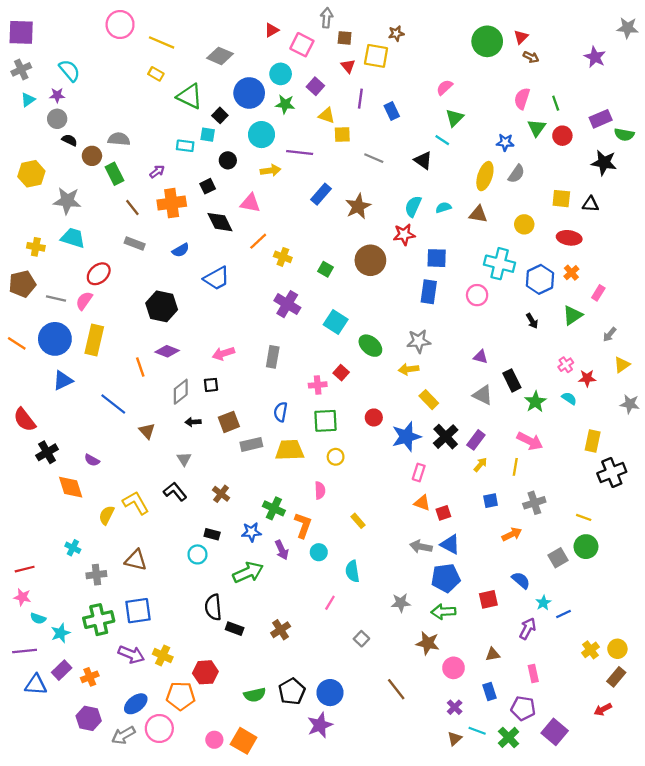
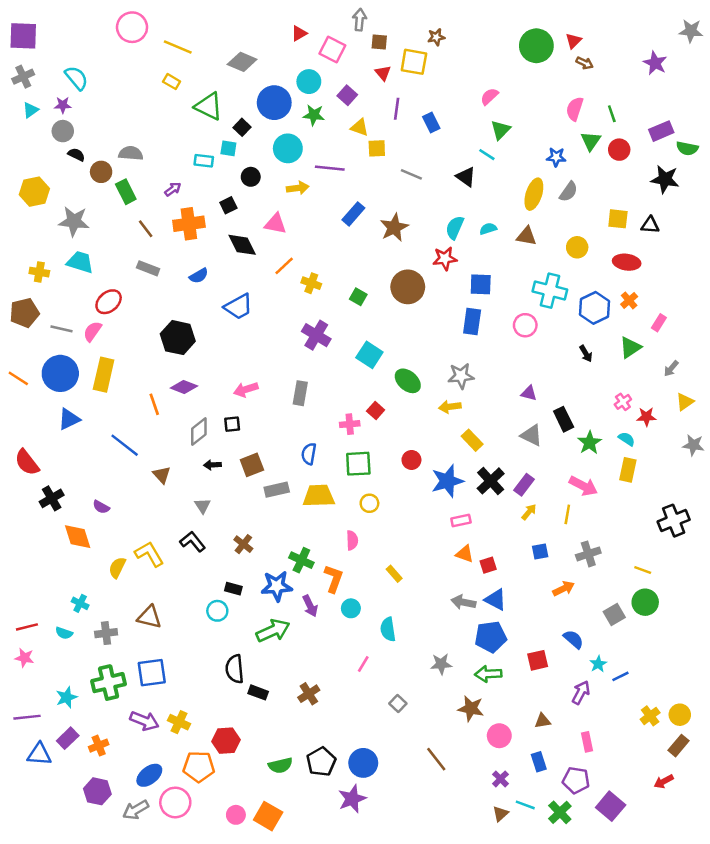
yellow rectangle: (593, 441) -> (628, 470), moved
pink rectangle: (419, 472) -> (461, 521), turned 60
blue star: (251, 532) -> (277, 586), size x1.4
cyan semicircle: (38, 618) -> (64, 633), moved

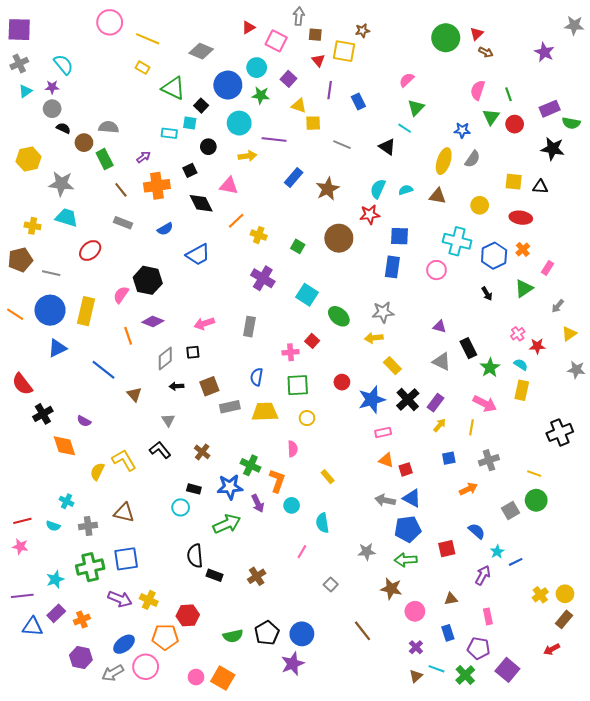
pink semicircle: (92, 331) -> (121, 295), moved

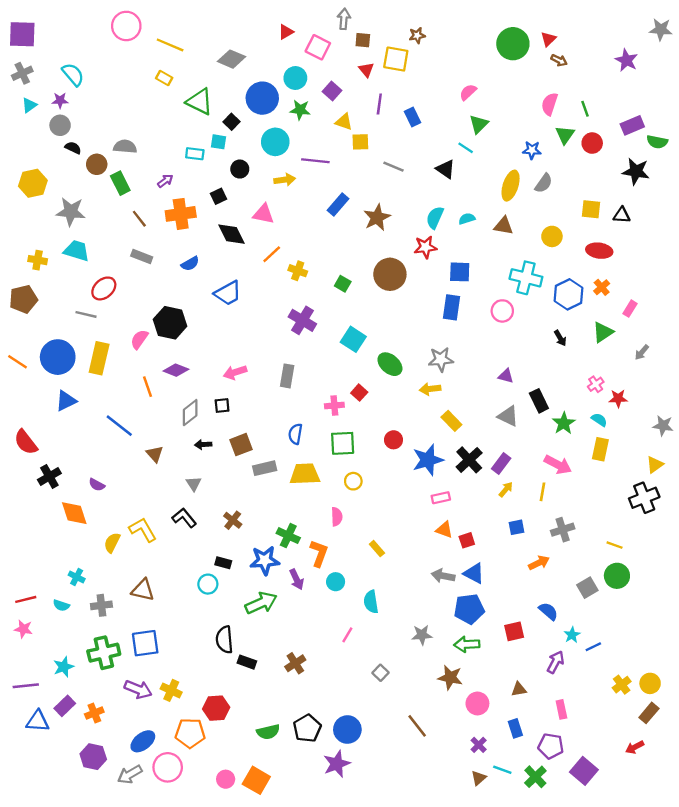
gray line: (51, 273) -> (86, 314), moved
yellow triangle: (569, 334) -> (655, 465), moved

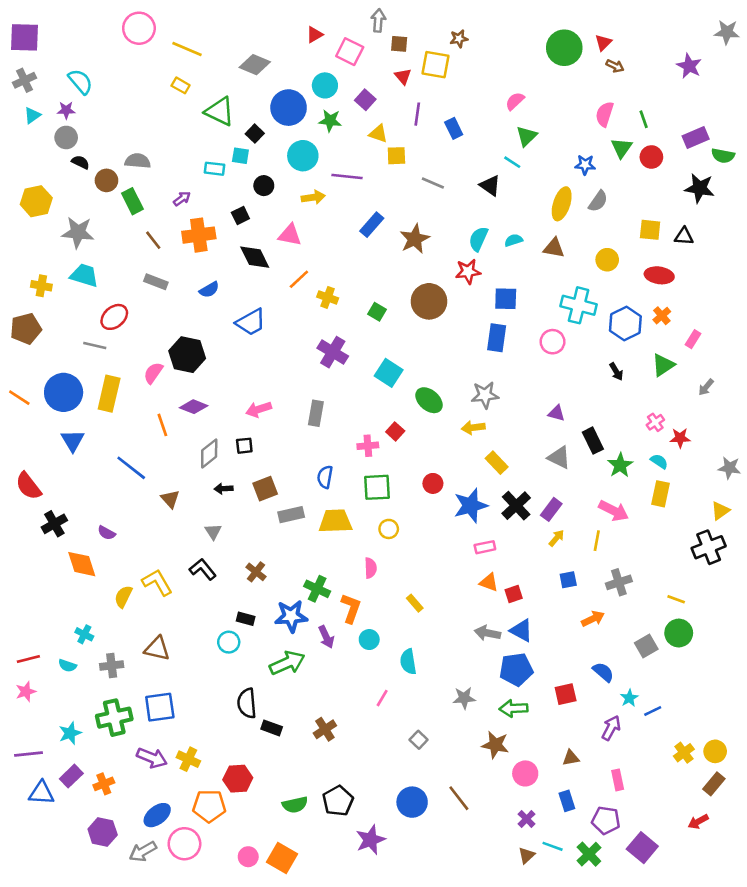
blue triangle: (66, 401) -> (73, 441), turned -35
pink star: (23, 629) -> (26, 692), turned -30
blue circle: (347, 729) -> (412, 802), moved

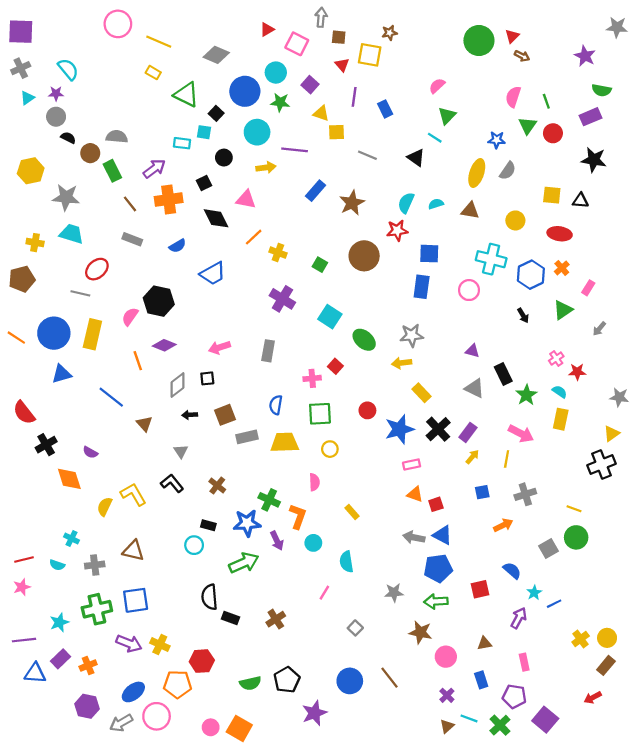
green semicircle: (723, 156) -> (602, 90), moved
purple arrow: (182, 199) -> (154, 169), size x1.5
blue triangle: (73, 441) -> (62, 374), turned 45

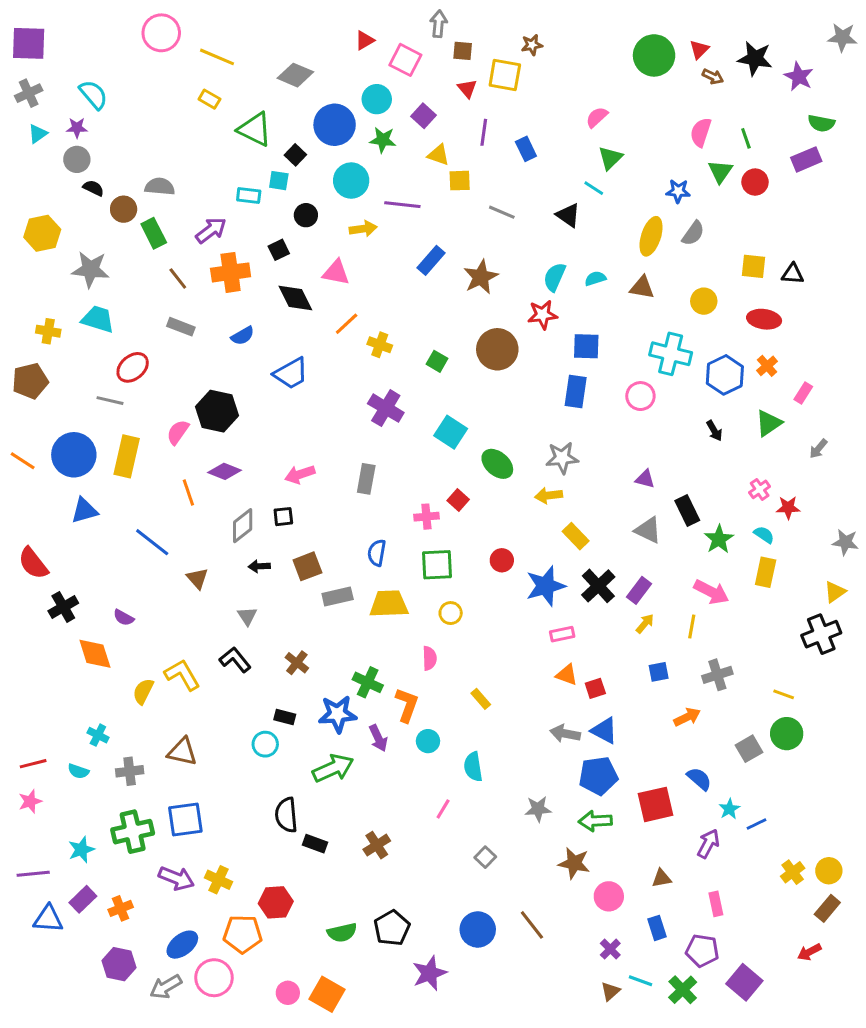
black star: (594, 160) -> (755, 58), moved
red square: (480, 589) -> (656, 804), size x1.4

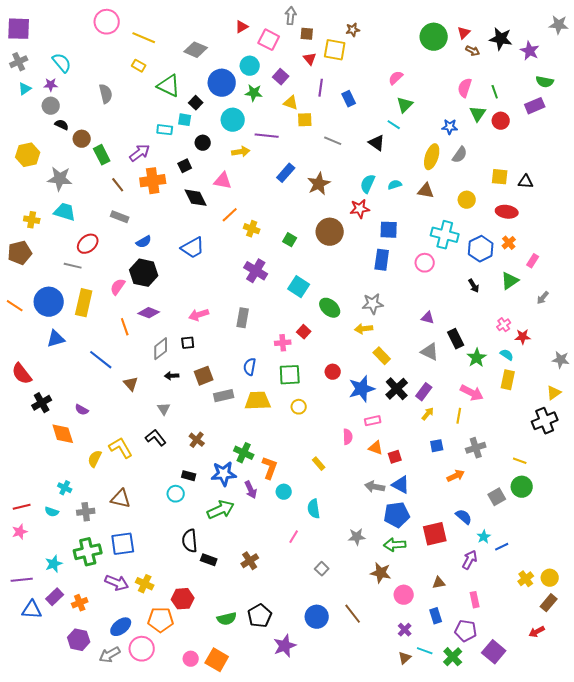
gray semicircle: (160, 187) -> (106, 94), moved, turned 72
blue semicircle: (243, 336) -> (144, 242), moved
pink semicircle: (429, 658) -> (348, 437), moved

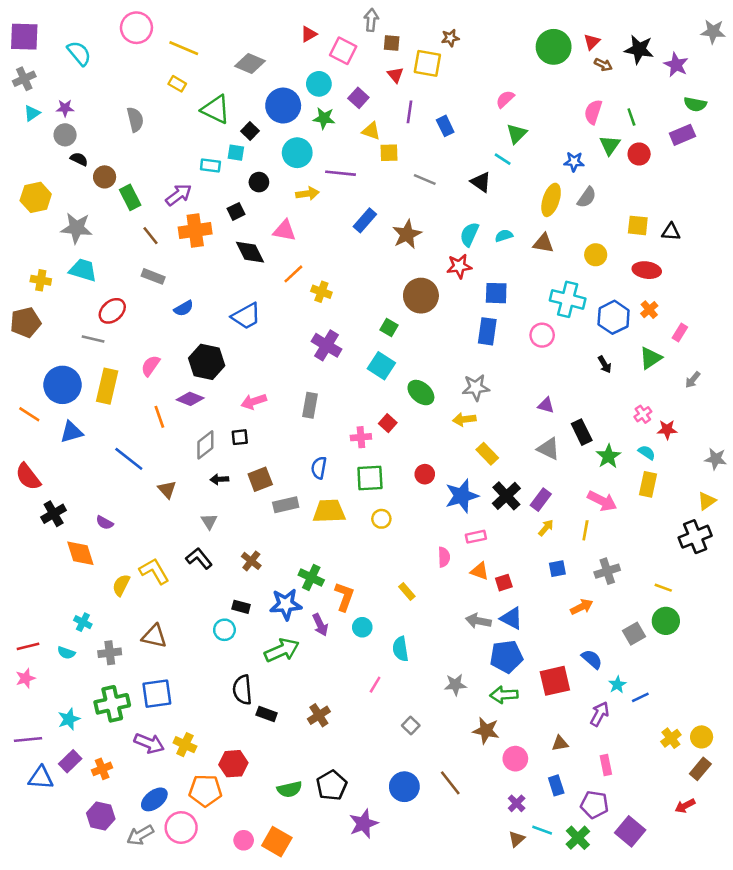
cyan semicircle: (62, 63) -> (79, 53), moved
green square: (290, 240) -> (389, 327), moved
black hexagon: (144, 273) -> (207, 362), moved
orange line: (15, 306) -> (29, 414), moved

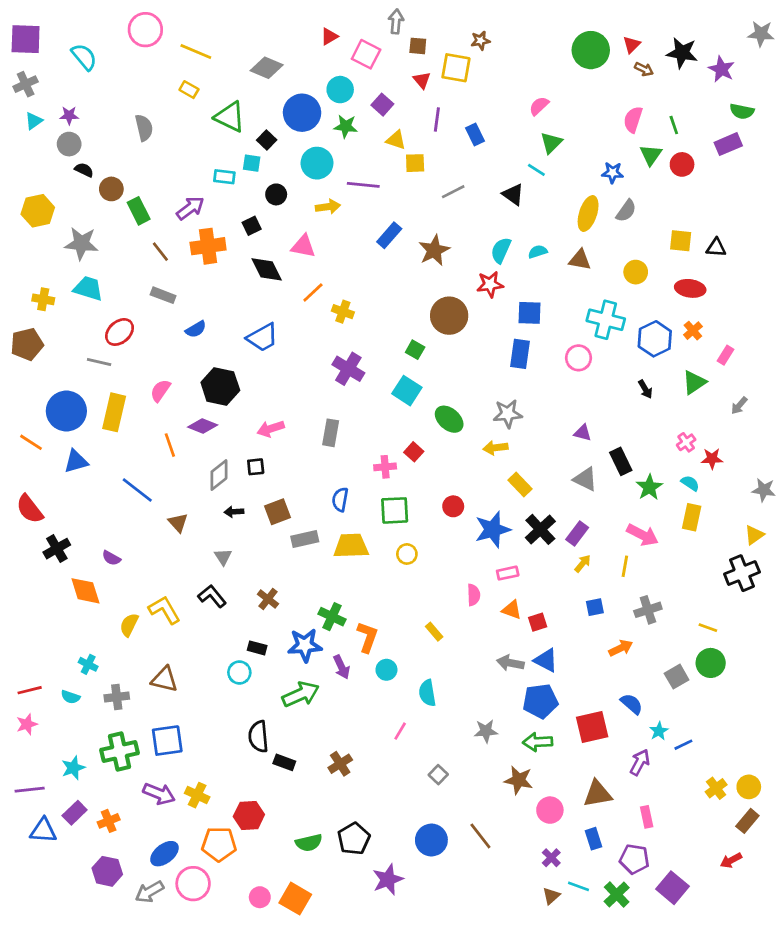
gray line: (425, 180) -> (453, 192), turned -50
brown triangle: (560, 743) -> (598, 794), size x1.6

